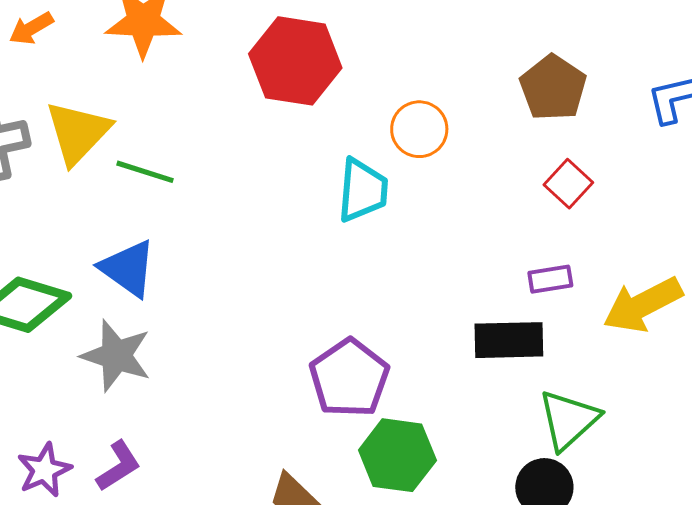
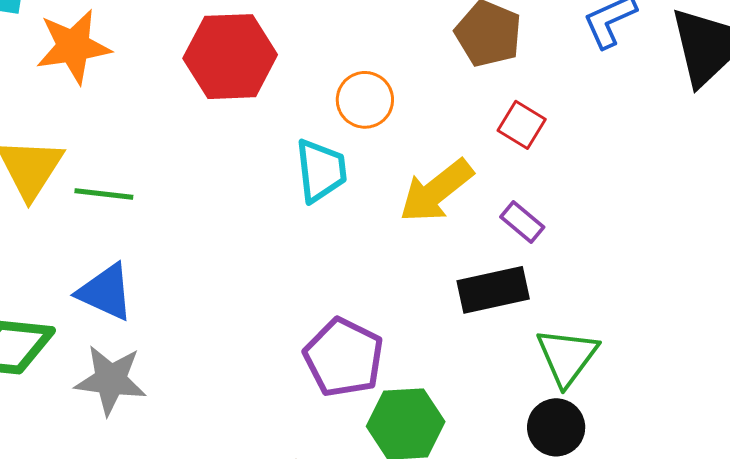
purple rectangle: (550, 279) -> (522, 222), turned 60
yellow arrow: (643, 305) -> (436, 191), moved

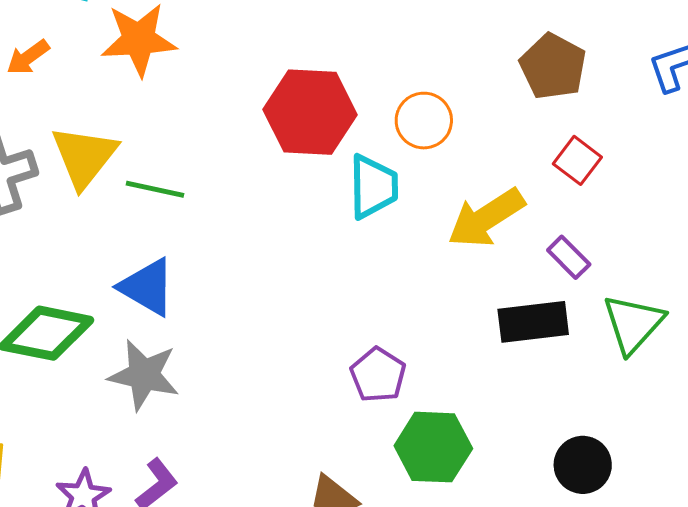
red hexagon: (230, 57) -> (310, 112), moved
purple pentagon: (344, 357) -> (378, 375), size x0.7
green triangle: (567, 357) -> (633, 324), moved

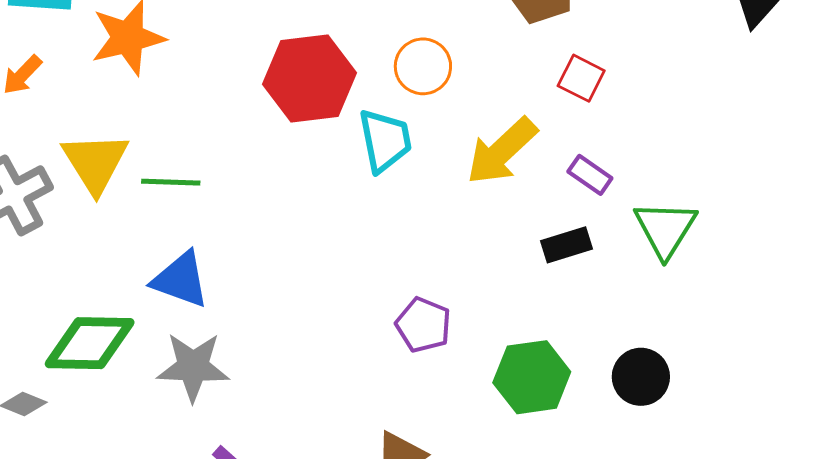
black rectangle: (533, 322) -> (567, 245), size x0.7
green hexagon: (433, 447) -> (532, 377), moved

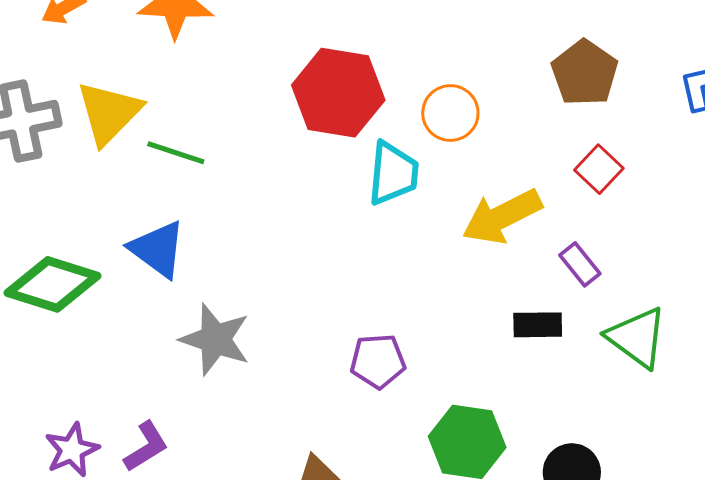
green triangle: (665, 229) -> (637, 337), turned -42
purple pentagon: (423, 325) -> (378, 361), turned 30
gray star: (193, 367) -> (215, 339), moved

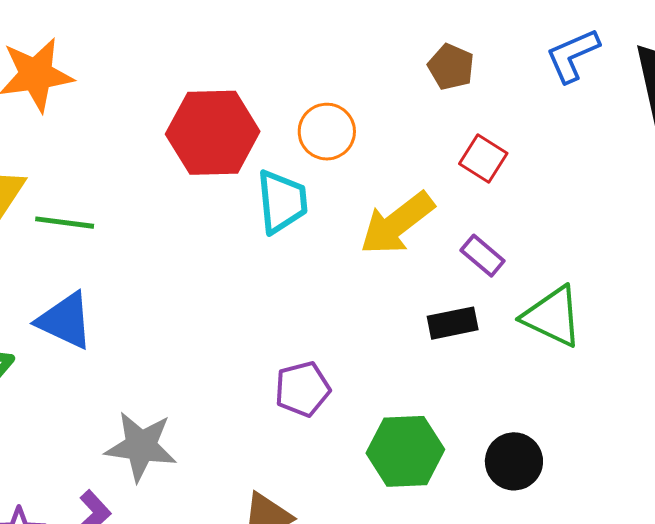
brown pentagon: (585, 73) -> (451, 67), size x0.7
gray star: (215, 339) -> (141, 446), moved

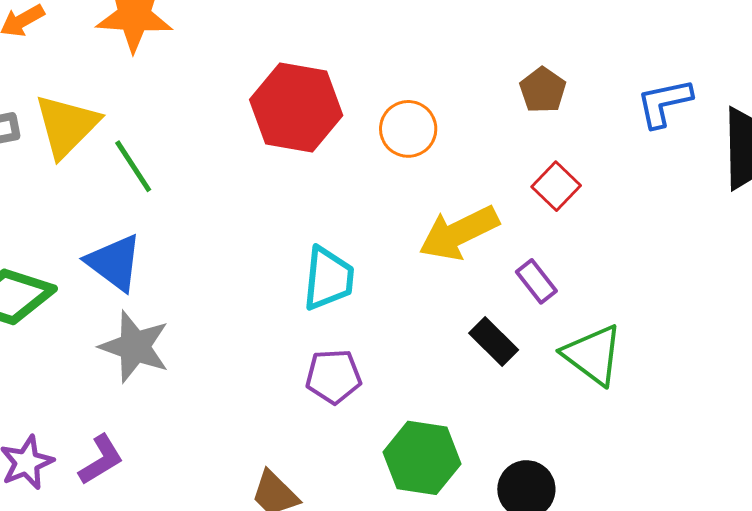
cyan trapezoid: (282, 202) -> (328, 278), moved
green line: (65, 223) -> (133, 166), turned 38
black rectangle: (453, 323) -> (494, 341), turned 45
gray star: (141, 446) -> (135, 347), moved

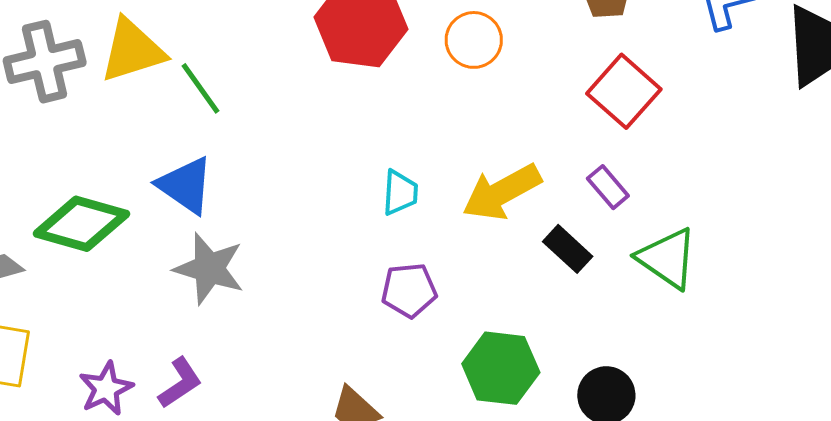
yellow triangle: (67, 126) -> (132, 50), turned 30
red square: (556, 186) -> (624, 91), size x1.5
yellow arrow: (459, 233) -> (502, 192), moved
cyan trapezoid: (328, 278) -> (400, 193), size x0.7

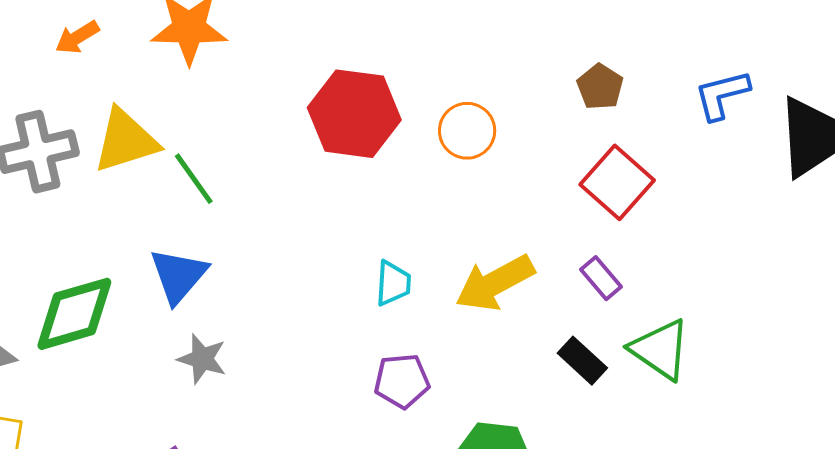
blue triangle: (185, 185) -> (179, 276), turned 36
green diamond: (81, 224) -> (74, 314), turned -32
black rectangle: (568, 249) -> (582, 361), moved
gray star: (209, 269) -> (202, 359), size x0.7

